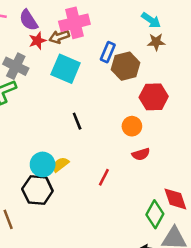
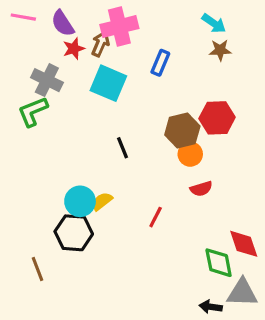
brown arrow: (59, 37) -> (100, 44), turned 132
brown hexagon: (126, 66) -> (182, 130), moved
green diamond: (155, 214) -> (219, 263), turned -40

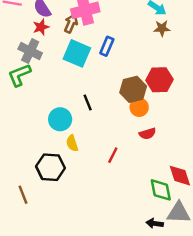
red star: (74, 49) -> (41, 27), moved
blue rectangle: (160, 63) -> (107, 46), moved
cyan circle: (80, 201) -> (60, 119), moved
yellow semicircle: (102, 201) -> (72, 143), turned -70

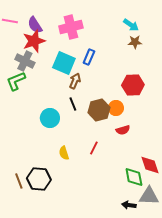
brown arrow: (71, 23) -> (75, 81), moved
red star: (41, 27) -> (34, 41), size x1.6
brown hexagon: (133, 89) -> (99, 110), moved
yellow semicircle: (72, 143) -> (64, 153), moved
black hexagon: (51, 167) -> (39, 179), moved

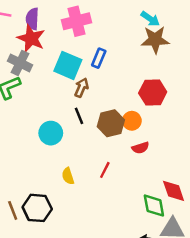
purple semicircle: (35, 25) -> (32, 19), turned 36
red star: (34, 41) -> (31, 38), turned -30
brown star: (135, 42) -> (155, 40), size x1.6

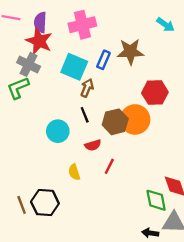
cyan arrow: (150, 19) -> (165, 25), moved
brown star: (155, 40) -> (130, 52), moved
orange circle: (132, 121) -> (135, 119), size x1.6
red semicircle: (140, 148) -> (93, 145), moved

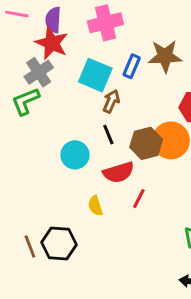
gray cross: (29, 64) -> (39, 72), turned 30
red semicircle: (93, 145) -> (119, 172), size x1.5

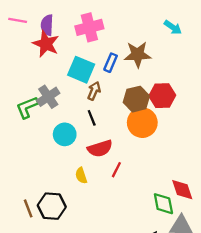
gray cross: (39, 72) -> (48, 97), moved
green L-shape: (26, 101) -> (27, 107), moved
brown hexagon: (146, 143) -> (136, 99), moved

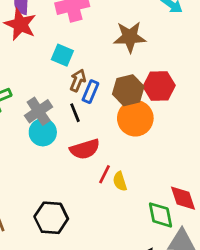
blue rectangle: (111, 63) -> (90, 92), moved
cyan square: (81, 70) -> (62, 55), size x0.7
gray cross: (48, 97) -> (39, 111), moved
yellow semicircle: (81, 176) -> (120, 181), moved
black hexagon: (52, 206) -> (51, 218), moved

